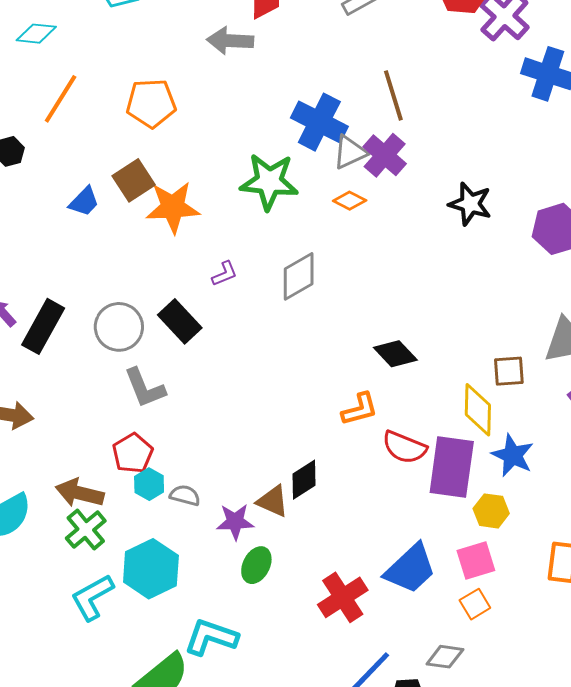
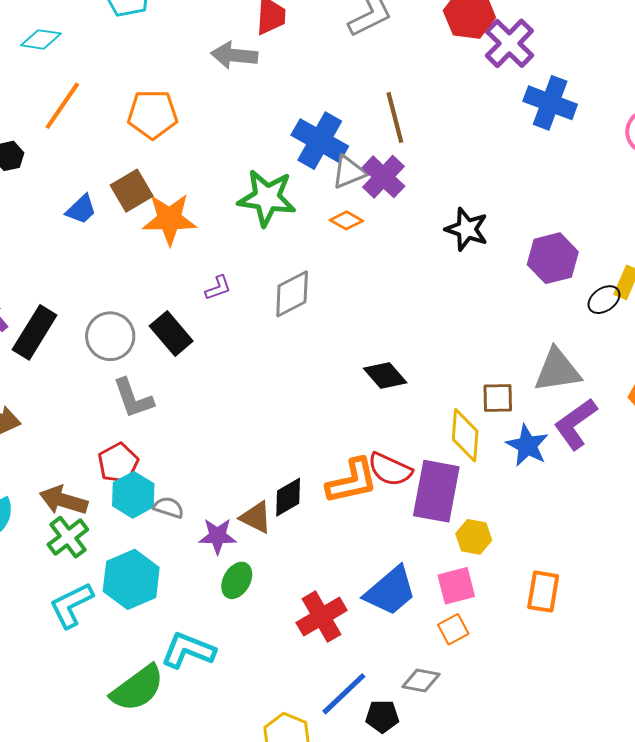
orange L-shape: (360, 409) -> (352, 481), moved, size x1.4
blue star: (513, 455) -> (527, 445), moved
cyan hexagon: (149, 484) -> (133, 495), size x1.4

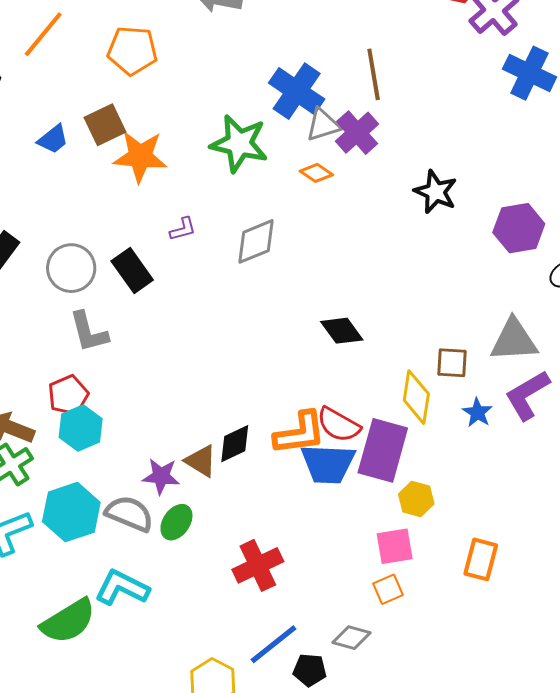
blue star: (527, 445) -> (477, 413), size x0.7
gray semicircle: (169, 507) -> (129, 514), moved, size x1.6
blue trapezoid: (390, 591) -> (328, 464), moved, turned 38

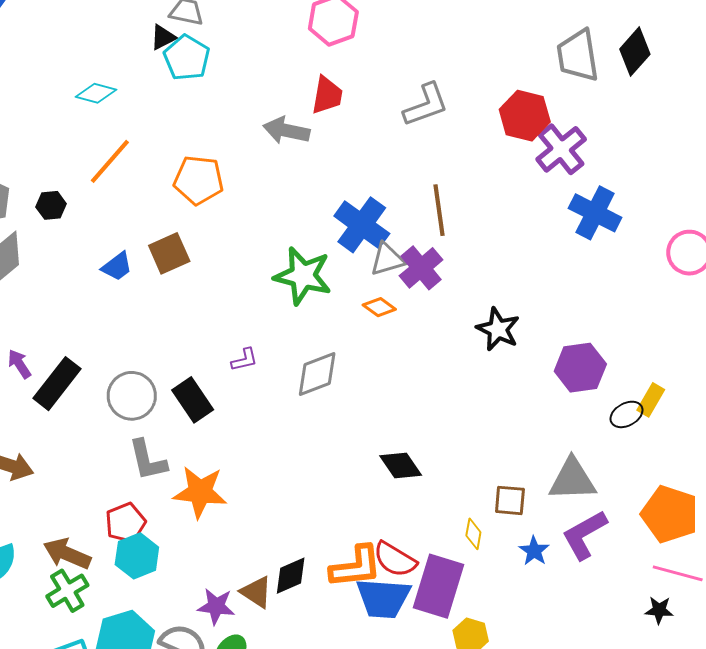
orange star: (140, 156) -> (200, 492), moved
yellow diamond: (416, 397) -> (473, 534), size x0.6

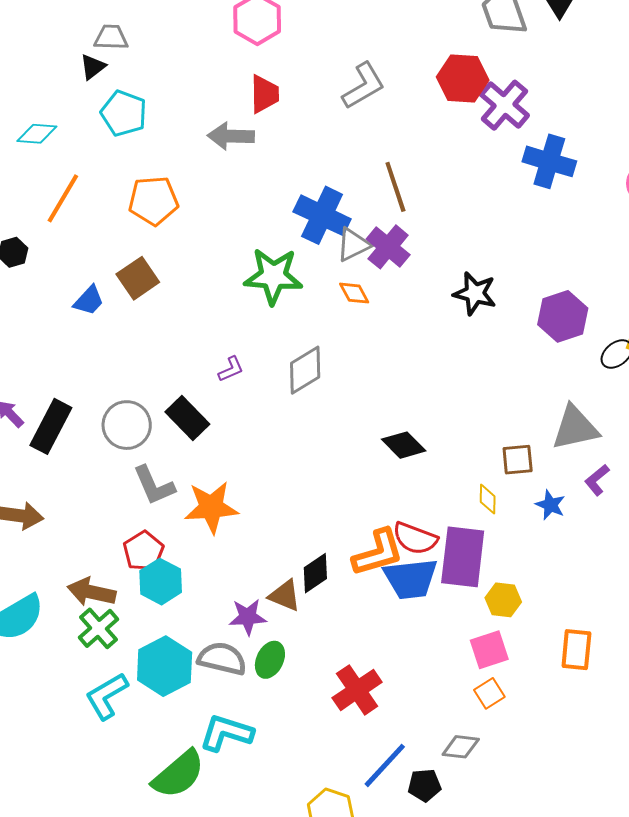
cyan pentagon: (187, 58) -> (124, 113), moved
orange diamond: (379, 307) -> (354, 293), turned 36
purple L-shape: (584, 535) -> (597, 480), size x0.6

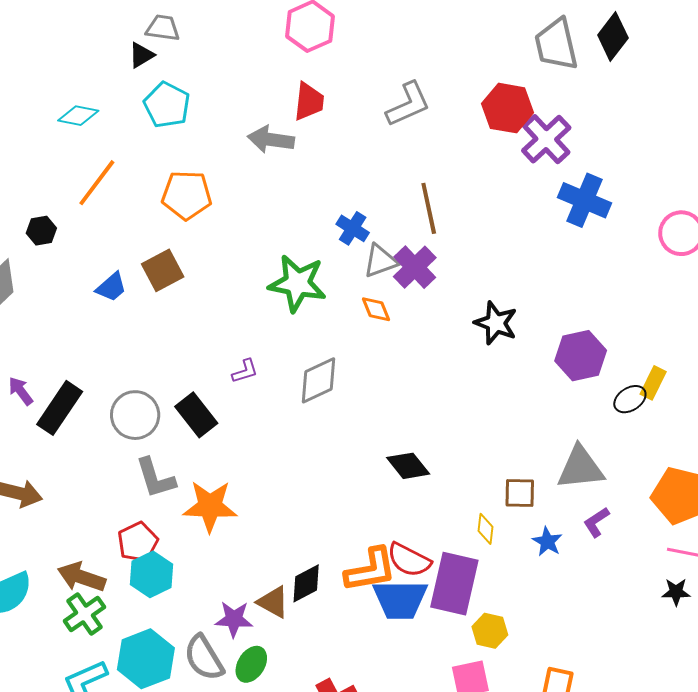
blue cross: (322, 215) -> (353, 228), size x0.6
gray semicircle: (222, 659) -> (204, 658), turned -141

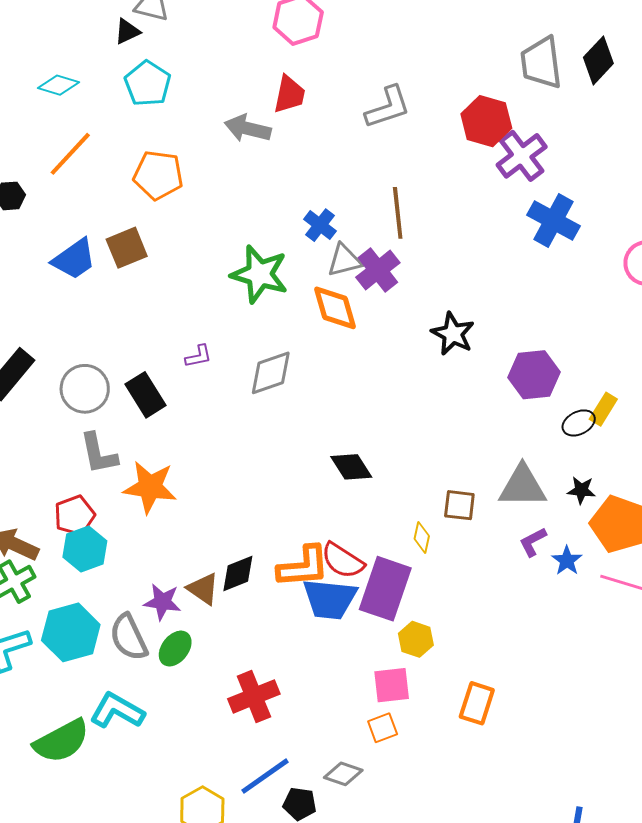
blue trapezoid: (111, 287) -> (74, 259), size x1.4
orange diamond: (376, 309) -> (335, 308), size x1.6
blue star: (547, 542) -> (567, 561), moved
black star: (676, 592) -> (581, 490), moved

